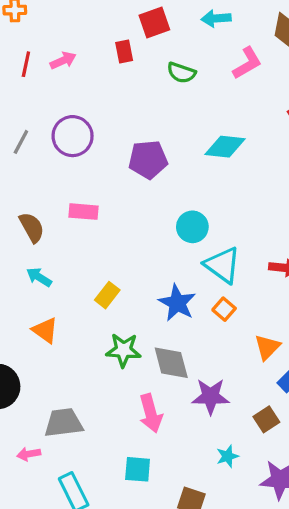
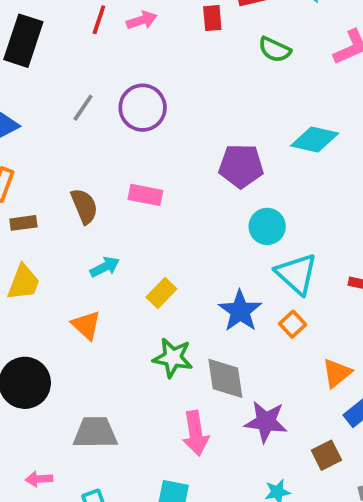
purple pentagon: (148, 160) -> (241, 166), moved
cyan arrow: (39, 277) -> (105, 267), moved, turned 115
pink arrow: (29, 454) -> (39, 479), moved

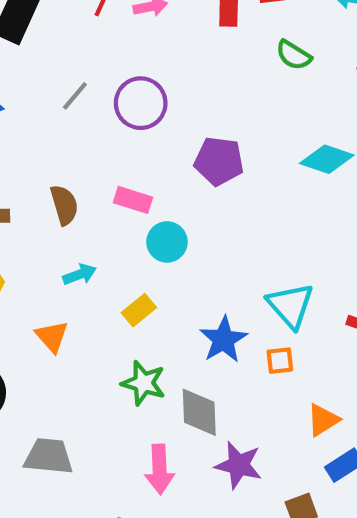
purple pentagon: (241, 166) -> (219, 161), moved
cyan circle: (267, 226) -> (167, 242), moved
orange square: (293, 324) -> (280, 361), turned 30

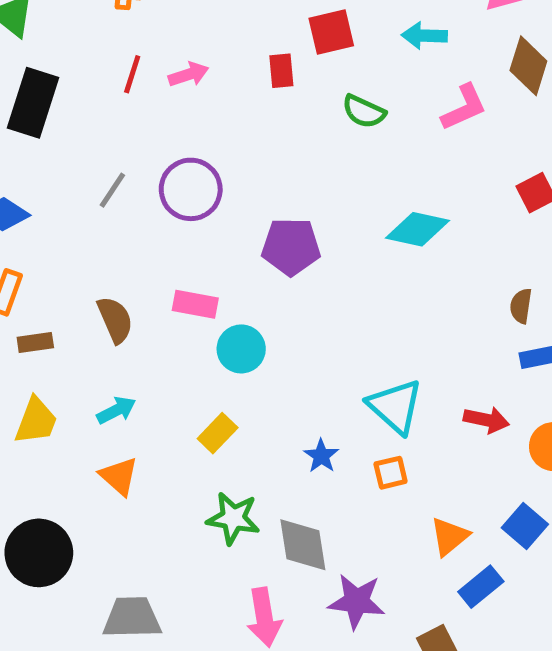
cyan arrow: (80, 274) -> (116, 410), moved
blue star: (224, 340) -> (321, 456), size x0.6

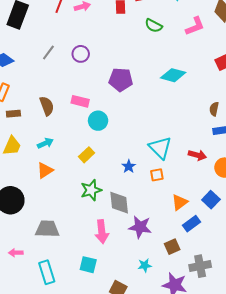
purple circle: (191, 189) -> (81, 54), size x0.7
orange triangle: (119, 476) -> (45, 170), turned 42
green star: (233, 518) -> (91, 190), turned -30

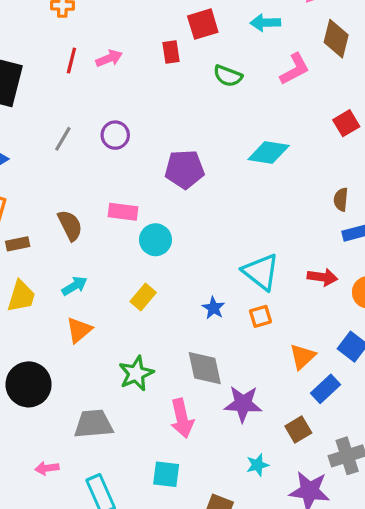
green star: (91, 190) -> (136, 373), moved

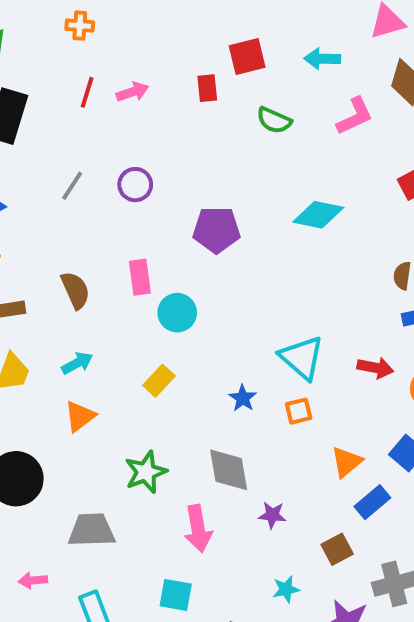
pink rectangle: (123, 212) -> (140, 277), turned 72
purple star: (243, 404) -> (272, 515), size x0.6

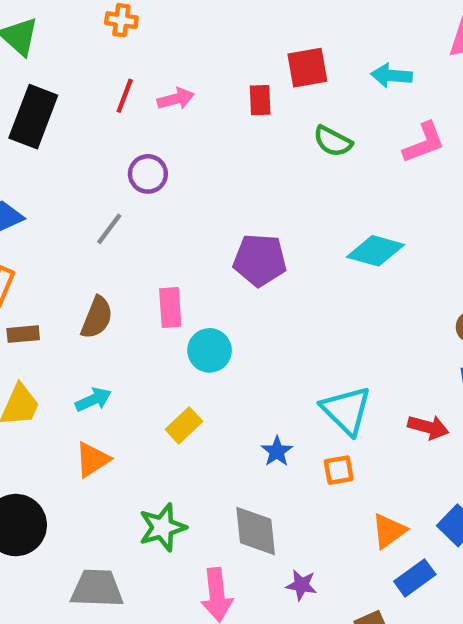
purple circle: (135, 185) -> (148, 174), moved
gray line: (72, 186) -> (109, 229), moved
brown semicircle: (75, 290) -> (97, 318), turned 42

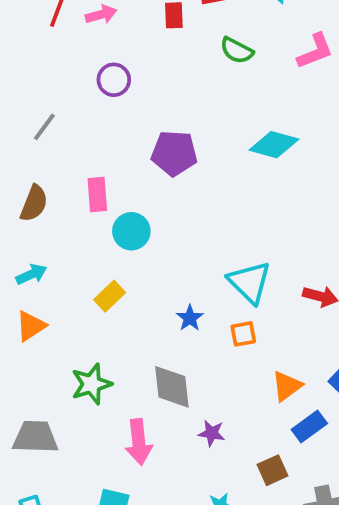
purple circle: (148, 174) -> (114, 80), moved

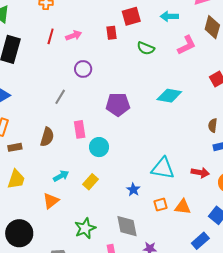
gray line: (44, 127) -> (60, 97), moved
cyan arrow: (31, 274) -> (61, 176), moved
cyan triangle: (250, 282) -> (163, 168), turned -30
orange square: (243, 334) -> (160, 205), moved
orange triangle: (287, 386) -> (183, 207), moved, turned 48

